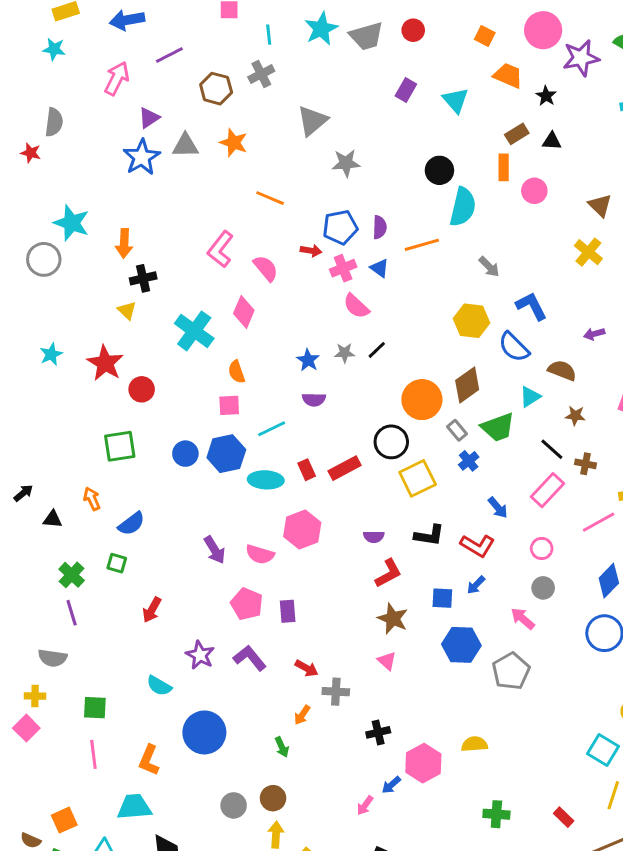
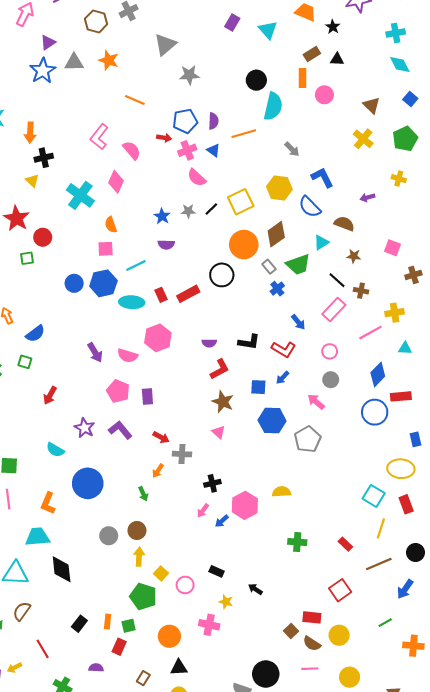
green square: (120, 446) -> (27, 258), moved, size x0.6
yellow square: (418, 478) -> (241, 202), moved
pink arrow: (365, 805) -> (203, 511), moved

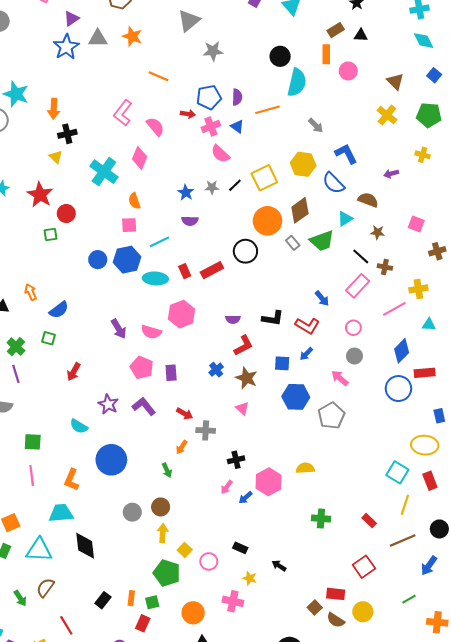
green pentagon: (405, 139) -> (429, 115), turned 30
blue cross: (277, 289) -> (216, 370), moved

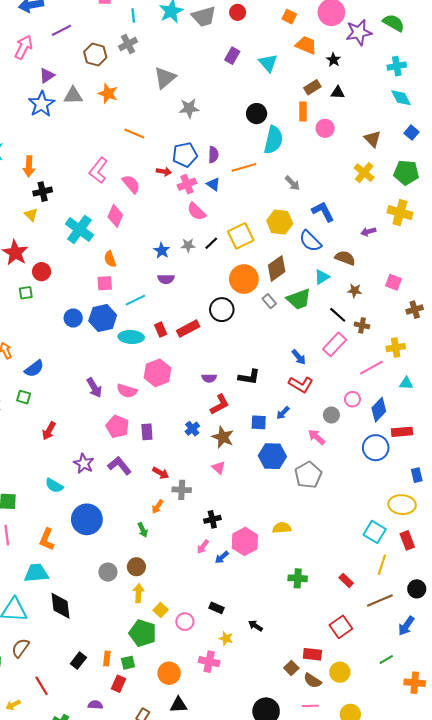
yellow cross: (423, 155) -> (400, 213), size x1.6
red L-shape: (307, 326) -> (301, 384), moved
pink circle: (353, 328) -> (352, 399), moved

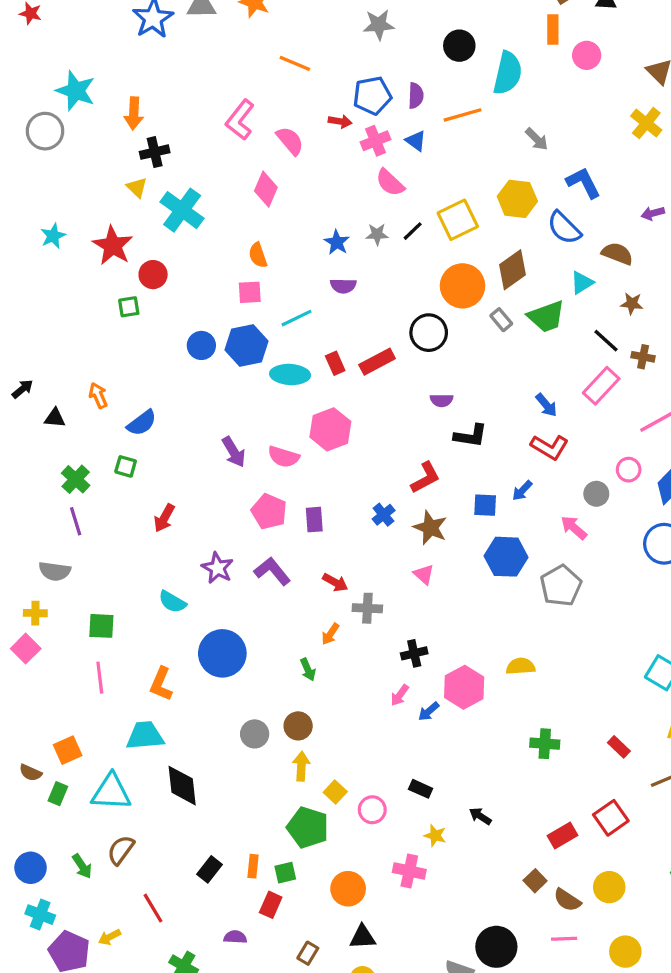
black circle: (257, 114) -> (459, 46), moved
cyan cross: (79, 229) -> (182, 210), moved
purple semicircle: (209, 378) -> (442, 400), moved
red rectangle: (312, 654) -> (562, 836), moved, turned -36

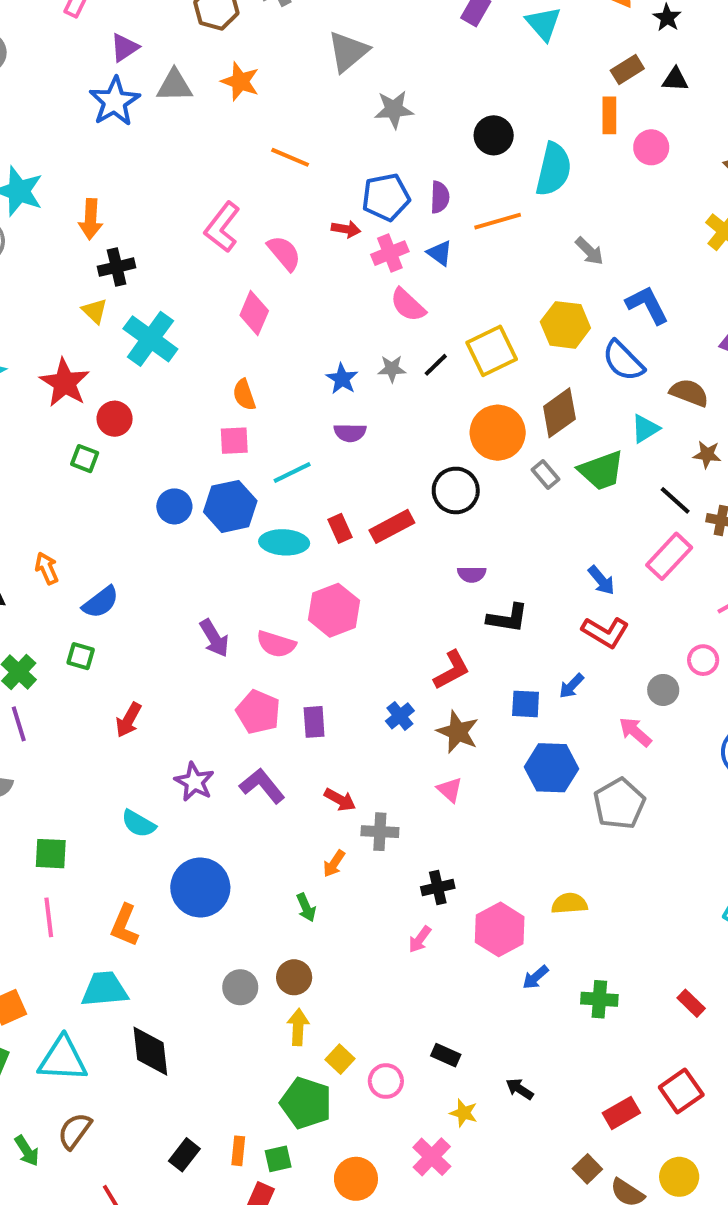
green square: (129, 307) -> (85, 459), turned 30
blue arrow: (429, 711) -> (536, 977), moved
pink cross: (409, 871) -> (432, 1157), turned 32

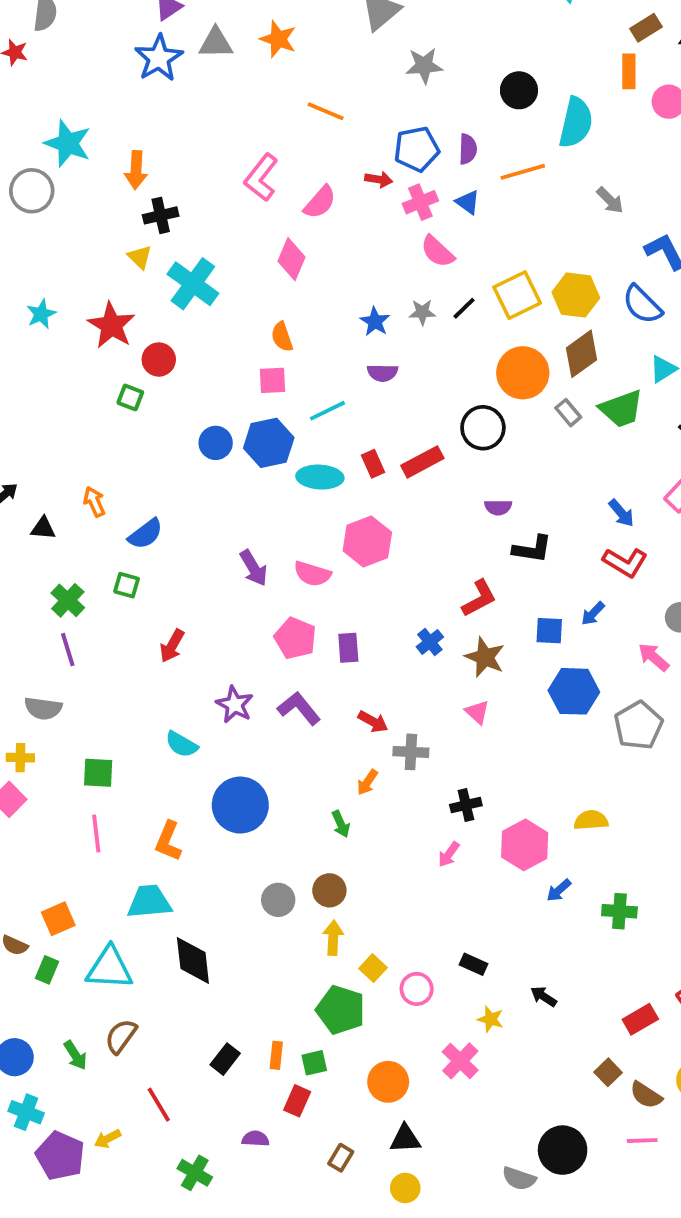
pink semicircle: (284, 253) -> (320, 202), turned 81
yellow hexagon: (565, 325) -> (576, 295), moved

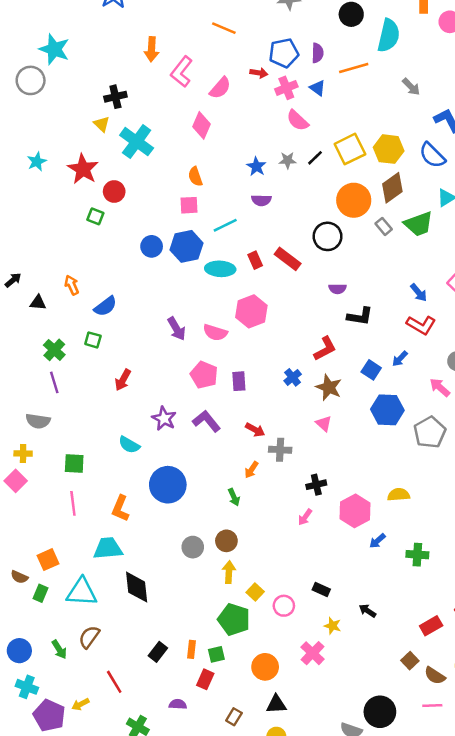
orange arrow: (136, 170) -> (152, 49), moved
red rectangle: (422, 462) -> (288, 259), turned 65
blue square: (549, 631) -> (371, 370), turned 30

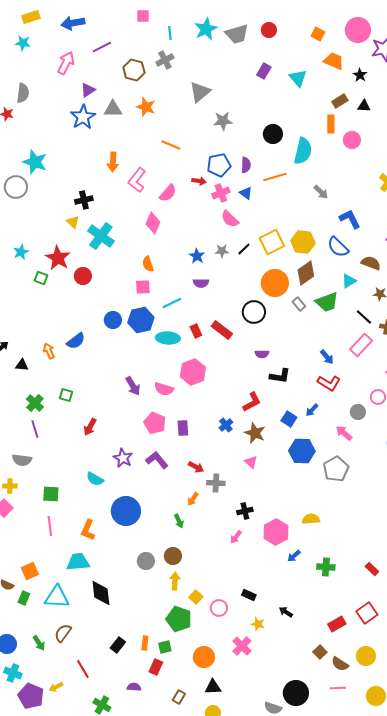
green square: (95, 216) -> (41, 278), moved
blue semicircle: (105, 306) -> (76, 341), moved

